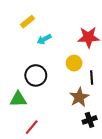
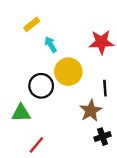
cyan arrow: (44, 39) -> (51, 44), turned 88
yellow circle: (74, 63) -> (68, 72), moved, size x1.5

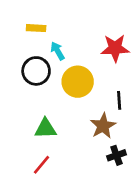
yellow rectangle: (32, 24) -> (36, 28), turned 42
black circle: (41, 86) -> (36, 71), moved
green triangle: (21, 113) -> (45, 129), moved

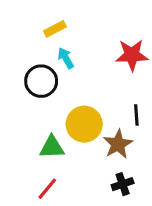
yellow rectangle: (36, 28) -> (55, 29), moved, turned -30
yellow circle: (78, 82) -> (84, 124), moved
black cross: (116, 155) -> (123, 184), moved

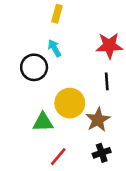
yellow rectangle: (55, 29) -> (57, 14), moved, turned -48
black line: (136, 115) -> (107, 81), moved
red line: (47, 189) -> (58, 157), moved

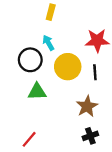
yellow circle: (70, 103) -> (68, 67), moved
green triangle: (43, 122) -> (37, 92), moved
red line: (58, 157) -> (29, 139), moved

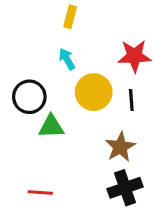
black circle: (30, 60) -> (29, 97), moved
black cross: (90, 136) -> (125, 188), size x1.5
red line: (29, 139) -> (40, 192), turned 54

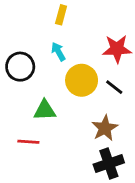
black circle: (29, 97) -> (20, 67), moved
black line: (131, 100) -> (114, 87), turned -48
red line: (40, 192) -> (28, 142), moved

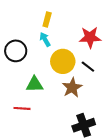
yellow rectangle: (61, 15) -> (47, 20), moved
brown star: (105, 128) -> (72, 88), moved

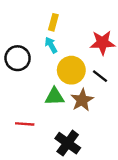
green triangle: (35, 84) -> (55, 96), moved
black cross: (84, 125) -> (68, 143), moved, turned -35

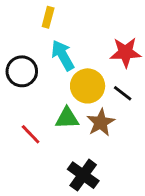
yellow rectangle: (53, 22) -> (48, 17), moved
cyan arrow: (51, 45) -> (63, 55), size x1.5
red line: (25, 124) -> (31, 134), moved, turned 42

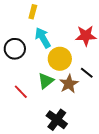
black line: (123, 93) -> (87, 73), moved
green triangle: (67, 118) -> (46, 81), turned -36

